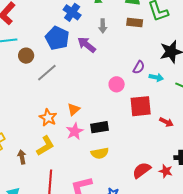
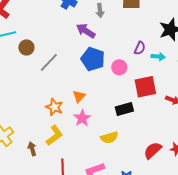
blue pentagon: (57, 38) -> (93, 59), moved
black rectangle: (100, 127) -> (124, 109), moved

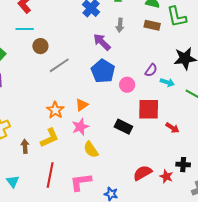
black rectangle: (124, 109) -> (123, 127), turned 30
yellow semicircle: (109, 137) -> (91, 150), moved, turned 60

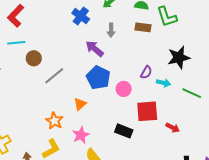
orange triangle: (82, 105) -> (80, 104), moved

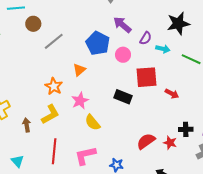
purple arrow: (95, 49) -> (122, 25), moved

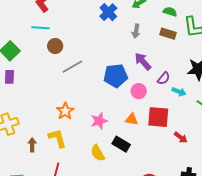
blue pentagon: (98, 43) -> (116, 76), turned 30
orange triangle: (79, 70) -> (132, 119), moved, turned 40
black rectangle: (123, 97) -> (121, 144), moved
pink star: (80, 101) -> (99, 121), moved
yellow L-shape: (50, 114) -> (57, 138), turned -85

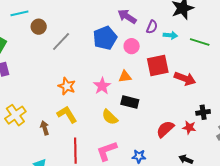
orange triangle: (132, 119) -> (125, 76), moved
red arrow: (181, 137) -> (185, 79), size x1.5

